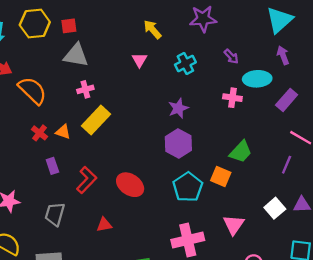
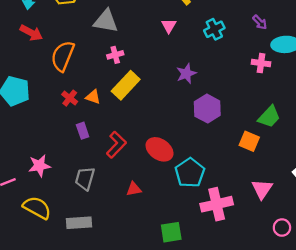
orange semicircle: (32, 91) -> (63, 56), turned -112
purple star: (178, 108) -> (186, 74), moved
cyan pentagon: (188, 187) -> (190, 173), moved

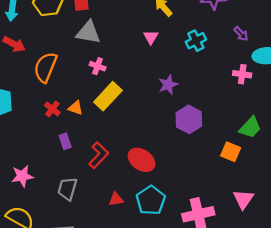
pink cross: (115, 55) -> (98, 66), turned 35
cyan pentagon: (190, 173) -> (151, 200), moved

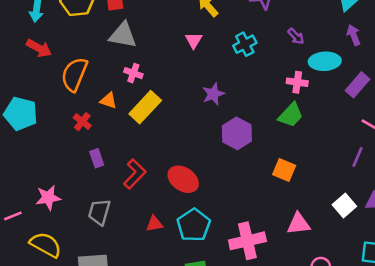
orange triangle: (76, 108) -> (108, 101), moved
green trapezoid: (250, 127) -> (291, 115), moved
pink triangle: (243, 199) -> (299, 224), turned 50

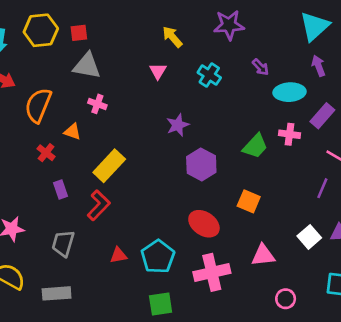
cyan cross: (245, 44) -> (209, 75), turned -30
pink cross: (297, 82) -> (289, 134), moved
yellow rectangle: (145, 107) -> (109, 166), moved
red ellipse: (183, 179) -> (204, 224), moved

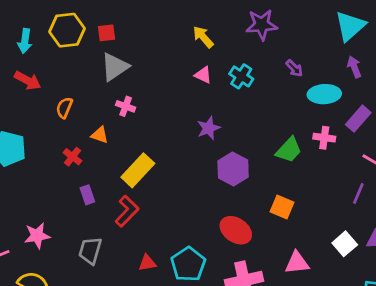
gray triangle: (87, 66) -> (115, 67), turned -44
pink triangle: (158, 71) -> (203, 75), moved, turned -36
orange semicircle: (38, 105) -> (64, 108), size x0.6

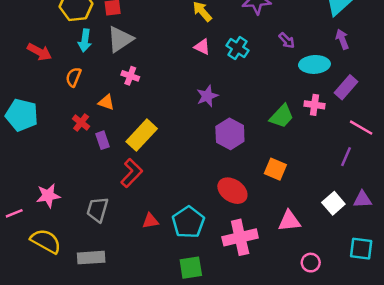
cyan arrow: (25, 41) -> (85, 40), moved
purple rectangle: (87, 195) -> (103, 140), moved

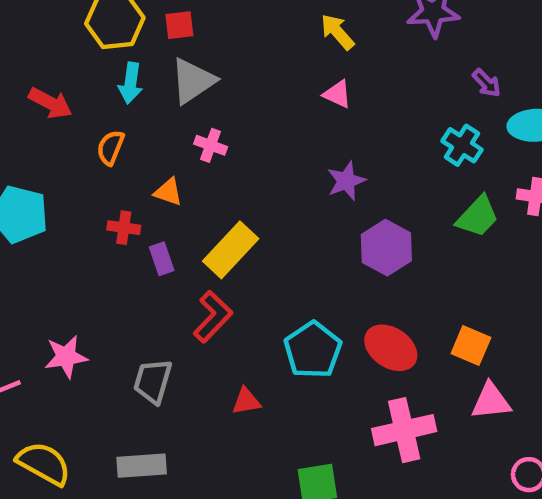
cyan cross: (238, 48) -> (462, 145), moved
red cross: (81, 123) -> (124, 228), turned -30
orange square: (275, 169) -> (471, 346), moved
cyan pentagon: (188, 222) -> (313, 350), moved
yellow semicircle: (46, 241) -> (44, 463), moved

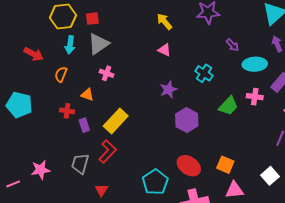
cyan cross: (462, 145) -> (204, 73), moved
cyan pentagon: (313, 350) -> (155, 182), moved
gray trapezoid: (153, 381) -> (80, 164), moved
red triangle: (246, 401) -> (102, 190), moved, turned -48

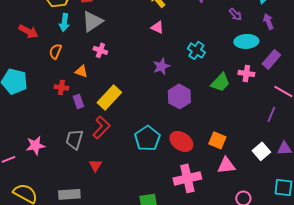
purple arrow: (232, 45) -> (235, 14), moved
cyan pentagon: (155, 182) -> (147, 138), moved

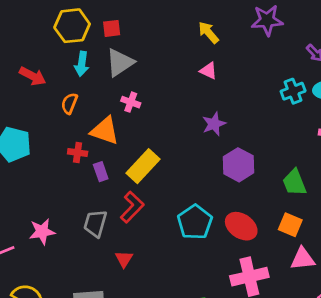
cyan cross: (196, 50) -> (293, 91), moved, turned 36
orange triangle: (81, 71) -> (105, 131), size x1.6
green trapezoid: (220, 82) -> (294, 183), moved, turned 115

